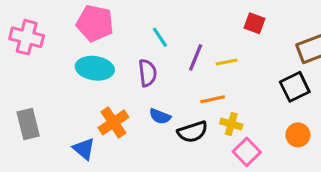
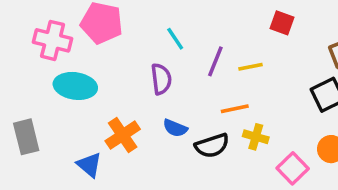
pink cross: (27, 37) -> (53, 40), moved
cyan ellipse: (95, 68) -> (75, 86), moved
pink square: (247, 152) -> (293, 168), moved

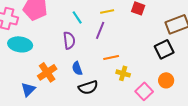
yellow line: (251, 67) -> (107, 11), moved
blue semicircle: (175, 128) -> (77, 68), turned 48
black semicircle: (212, 146) -> (88, 87), moved
blue triangle: (89, 165) -> (28, 89), turned 35

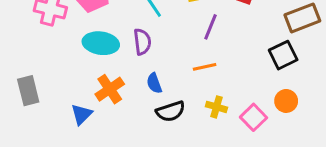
purple line: (100, 30) -> (211, 27), moved
cyan ellipse: (20, 44) -> (101, 43), moved
yellow cross: (123, 73) -> (216, 107), moved

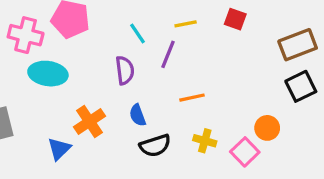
purple line: (211, 27) -> (168, 54), moved
cyan ellipse: (101, 43) -> (48, 74), moved
black square: (283, 55) -> (301, 86), moved
orange circle: (286, 101) -> (267, 128), moved

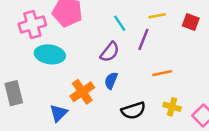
red square: (235, 19) -> (191, 22), moved
pink cross: (26, 35) -> (32, 24), turned -30
purple semicircle: (125, 70) -> (110, 52), turned 45
blue semicircle: (138, 115) -> (111, 81), moved, turned 42

